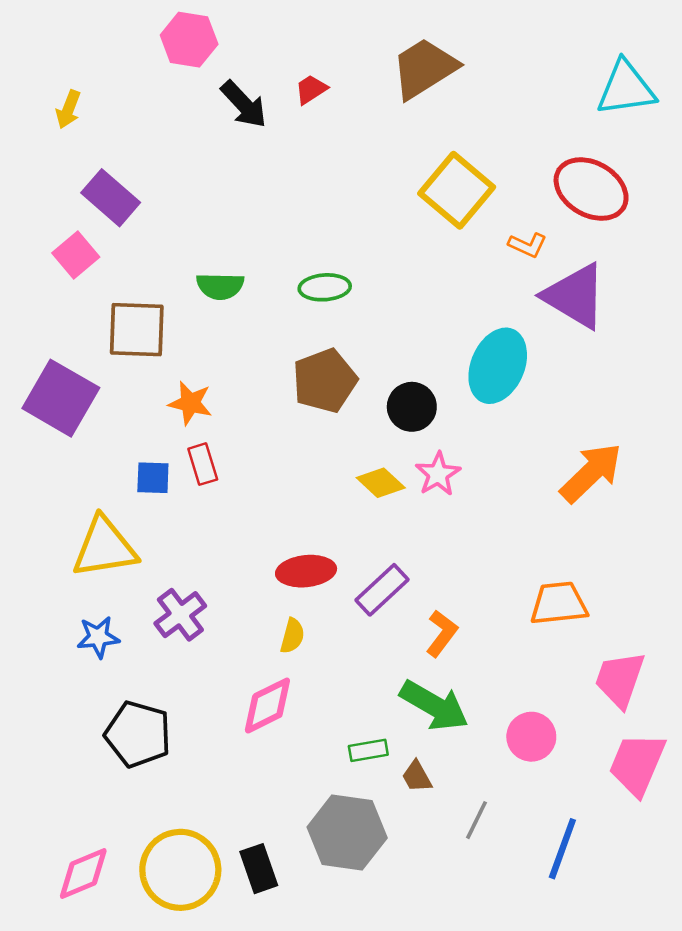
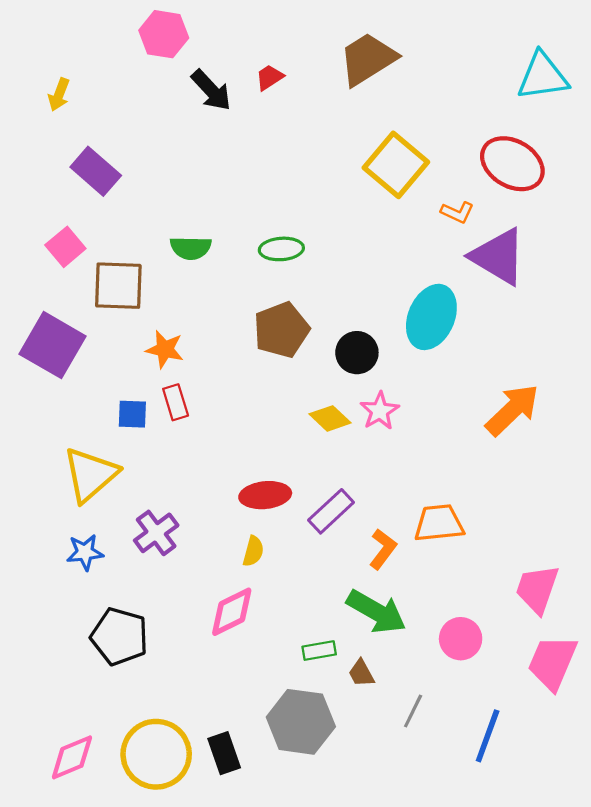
pink square: (76, 255) -> (65, 247), moved
yellow triangle: (104, 547) -> (90, 475), turned -32
orange trapezoid: (559, 603) -> (439, 523), moved

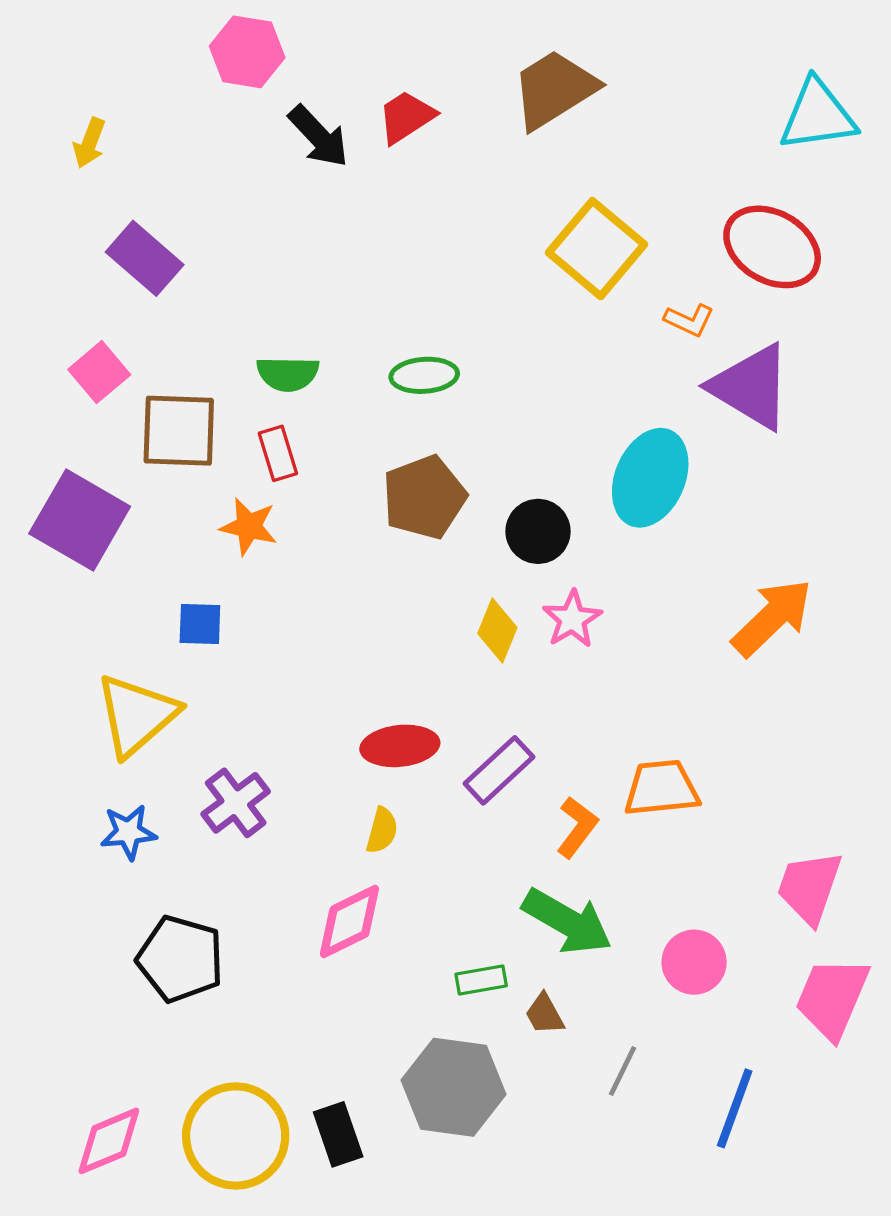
red trapezoid: (269, 77) -> (406, 117), size x1.4
red rectangle: (176, 402) -> (278, 453), moved
yellow diamond: (330, 418) -> (497, 631), turned 69

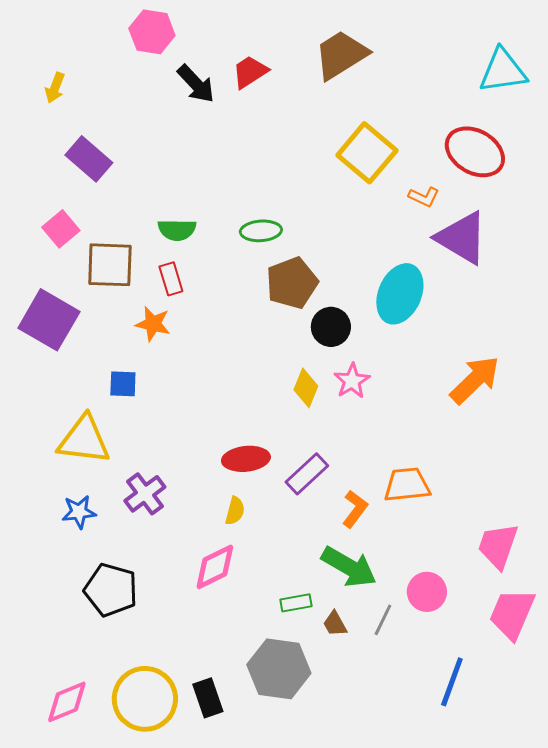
brown pentagon: (424, 497) -> (292, 283), moved
yellow triangle: (137, 715) -> (84, 440), turned 48
gray line: (623, 1071) -> (383, 620), moved

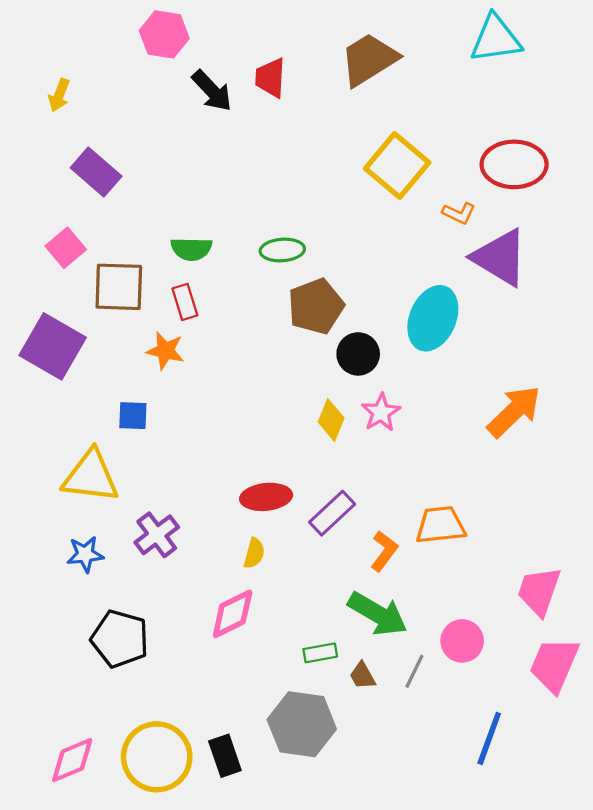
cyan triangle: (503, 71) -> (496, 39), moved
red trapezoid: (250, 72) -> (270, 78), turned -54
red ellipse: (475, 152) -> (514, 164), turned -30

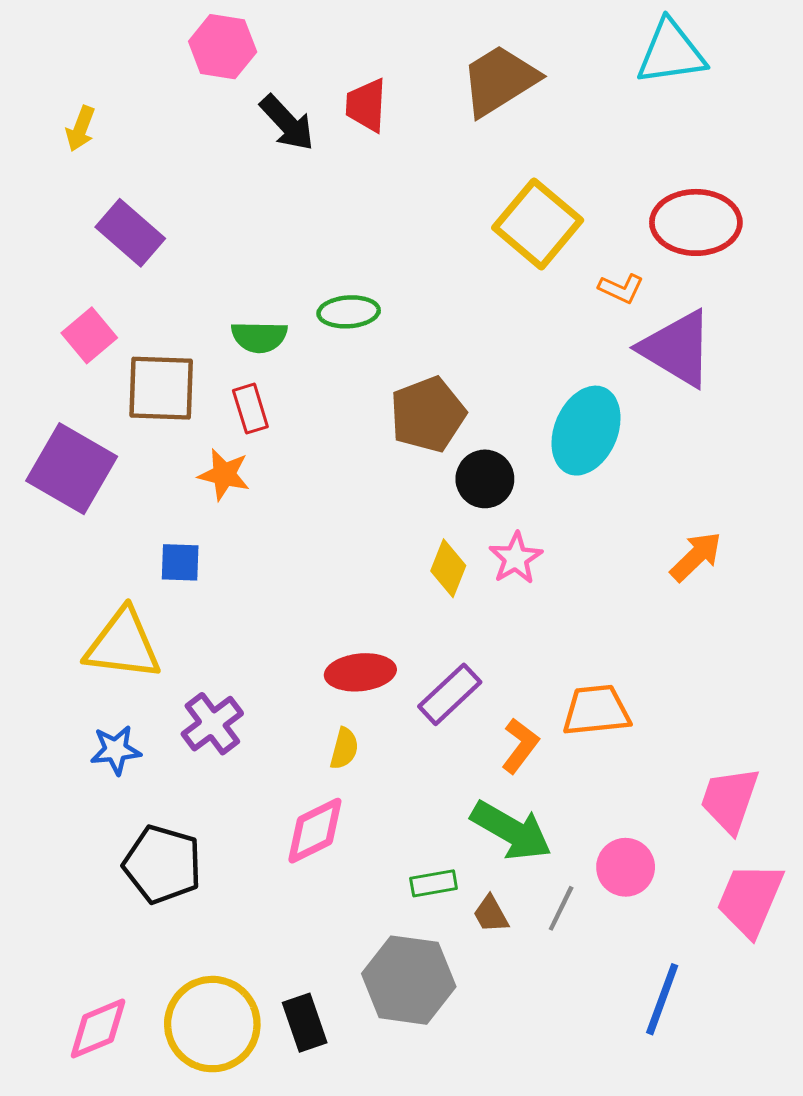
green ellipse: (282, 250) -> (349, 312), moved
orange arrow: (514, 411) -> (696, 557), size x0.7

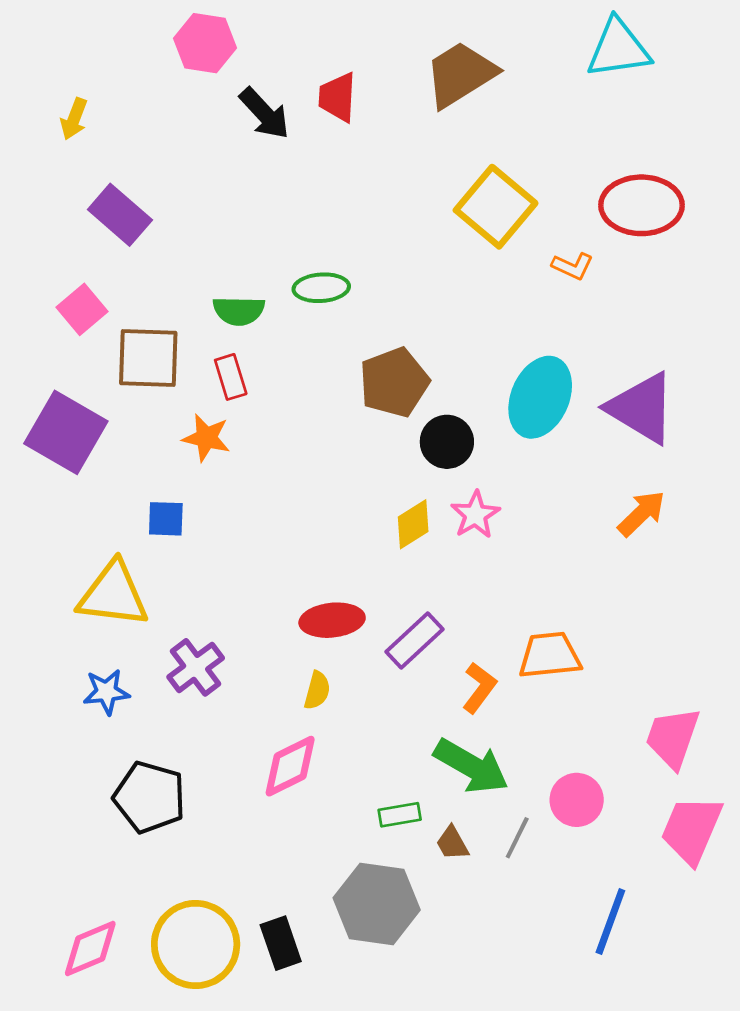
purple triangle: (677, 349) -> (641, 408), moved
yellow diamond: (448, 568) -> (413, 524), turned 36

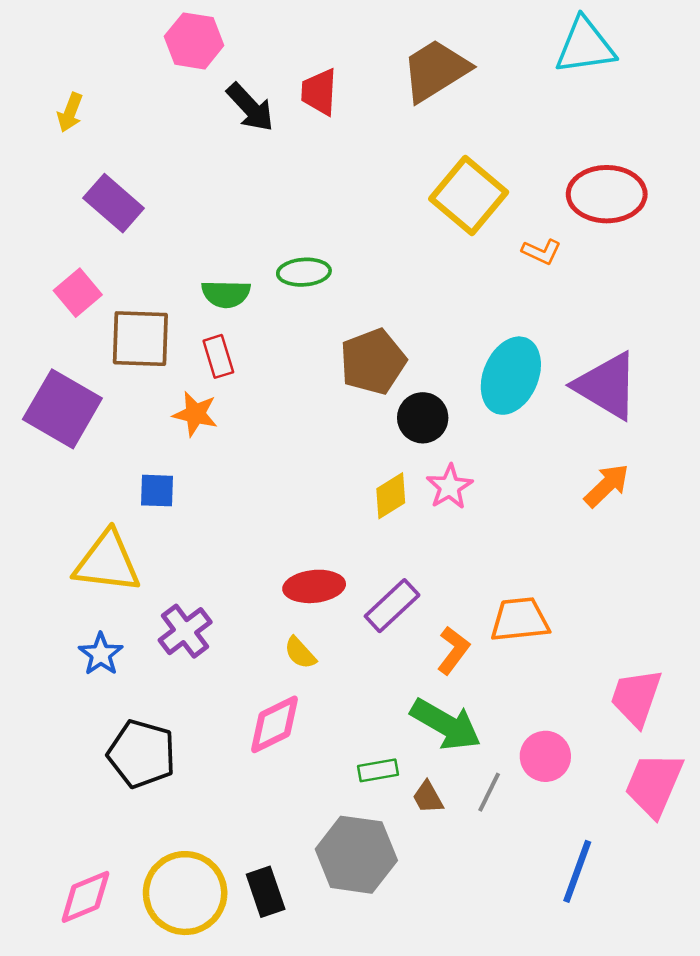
yellow semicircle: (317, 690) -> (300, 653), turned 123
blue star: (106, 692) -> (101, 654), turned -30

